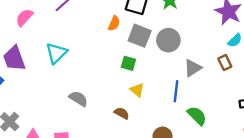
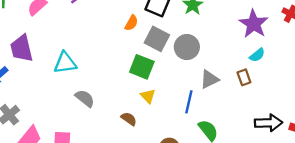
cyan triangle: (56, 53) -> (65, 63), moved, turned 30
green square: (128, 63) -> (142, 67), size x1.5

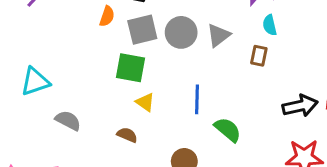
gray square: (157, 39) -> (142, 30), turned -30
cyan semicircle: (257, 55) -> (270, 25), turned 126
brown rectangle: (244, 77) -> (259, 56), turned 42
gray triangle: (209, 79) -> (219, 35), moved

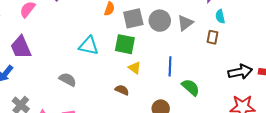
cyan triangle: (35, 82) -> (89, 46), moved, turned 30
gray semicircle: (68, 120) -> (68, 79), moved

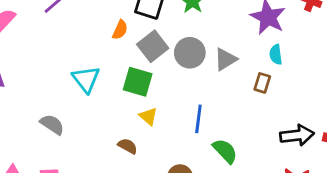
gray square: (133, 18) -> (153, 46), turned -30
cyan triangle: (89, 46) -> (86, 79), turned 35

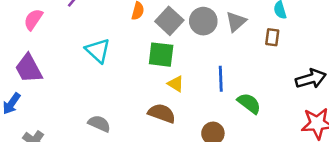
cyan triangle: (86, 79) -> (98, 51), moved
gray semicircle: (52, 124) -> (99, 124), moved
brown semicircle: (128, 146) -> (162, 113), size x1.5

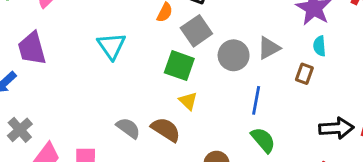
gray circle: (203, 21) -> (234, 55), moved
blue line: (221, 79) -> (256, 100), moved
gray semicircle: (99, 124) -> (128, 128), moved

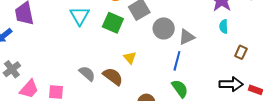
gray triangle: (269, 48) -> (187, 37), moved
green square: (179, 66) -> (113, 23), moved
brown rectangle: (304, 74) -> (241, 52), moved

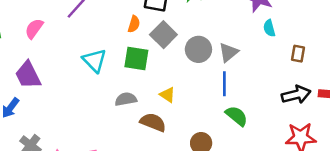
gray semicircle: (87, 74) -> (126, 99), moved, turned -36

